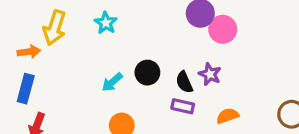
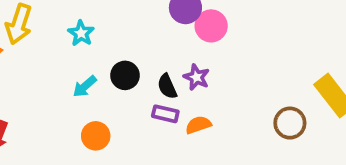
cyan star: (106, 23) -> (81, 33), moved
orange semicircle: (228, 116) -> (198, 125), moved

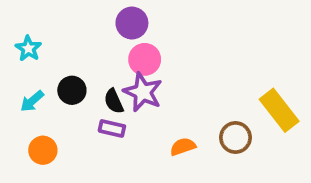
pink circle: (211, 26) -> (145, 59), moved
purple star: (196, 77) -> (143, 92), size x1.5
orange semicircle: (198, 125) -> (183, 147), moved

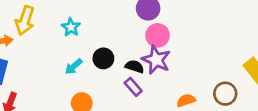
black semicircle: (114, 101) -> (135, 67), turned 132
purple rectangle: (112, 128) -> (133, 87), turned 36

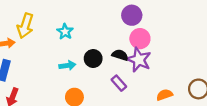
cyan arrow: (74, 67) -> (67, 66), turned -147
black semicircle: (135, 67) -> (120, 55), moved

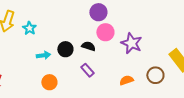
cyan star: (65, 32) -> (29, 28), moved
purple star: (139, 60) -> (131, 43), moved

